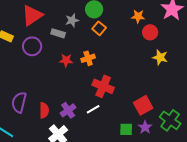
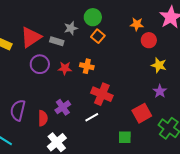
red triangle: (32, 15) -> (31, 37), moved
purple circle: (32, 46) -> (40, 64), moved
orange cross: (88, 58) -> (87, 66), turned 32
purple cross: (68, 110) -> (63, 107), moved
purple star: (145, 127) -> (160, 91), moved

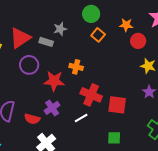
green circle: (93, 17) -> (91, 14), moved
orange square: (98, 36) -> (98, 35), moved
red star: (65, 68) -> (54, 81), moved, size x1.5
red square: (142, 113) -> (117, 105), moved, turned 36
red semicircle: (43, 118) -> (32, 119), turned 105

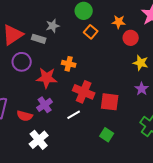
green square: (114, 138) -> (107, 135), turned 32

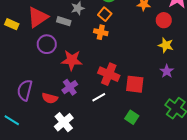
orange square: (91, 32) -> (105, 14), moved
red circle: (131, 38) -> (164, 20), moved
orange cross: (69, 64) -> (101, 32), moved

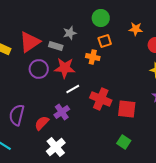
orange square: (105, 14) -> (105, 41), moved, turned 32
red star: (72, 60) -> (65, 68), moved
white line: (99, 97) -> (73, 89), moved
red semicircle: (50, 98) -> (42, 123), turned 119

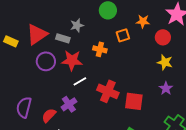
orange square: (105, 41) -> (123, 35), moved

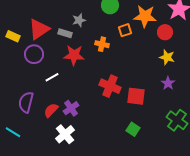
orange star: (143, 21) -> (145, 16), size x1.6
purple circle: (46, 61) -> (34, 54), moved
white line: (80, 81) -> (52, 77), moved
purple cross: (69, 104) -> (71, 108), moved

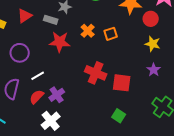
red triangle: (39, 29) -> (25, 16), size x0.7
orange square: (125, 30) -> (111, 34), moved
orange cross: (102, 44) -> (88, 31), turned 32
purple circle: (34, 54) -> (20, 53), moved
white line: (52, 77) -> (38, 76), moved

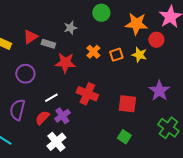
gray rectangle: (51, 20) -> (48, 44), moved
yellow star: (153, 44) -> (139, 55), moved
purple star: (154, 70) -> (159, 91), size x1.5
red cross: (96, 73) -> (87, 94), moved
white line: (38, 76) -> (51, 98), moved

